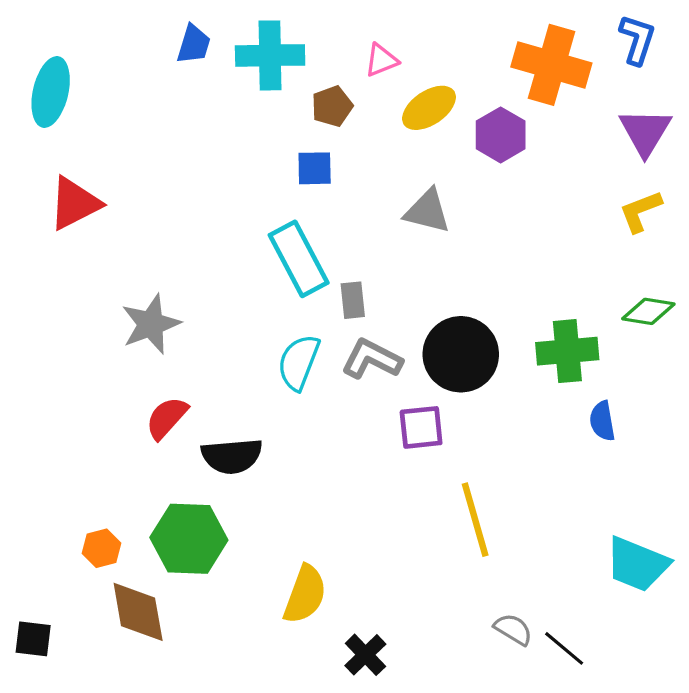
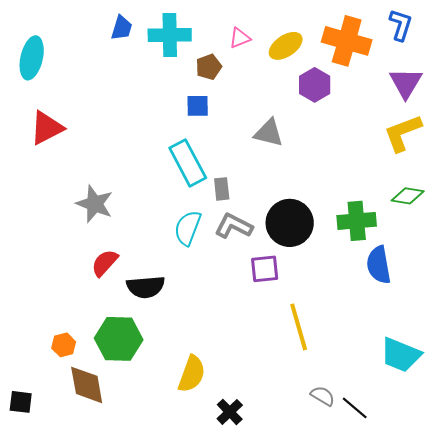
yellow ellipse: (429, 108) -> (286, 46), moved
yellow L-shape: (640, 211) -> (403, 133), size x1.4
gray star: (151, 324) -> (95, 204), turned -30
blue semicircle: (602, 421) -> (379, 265), size x1.5

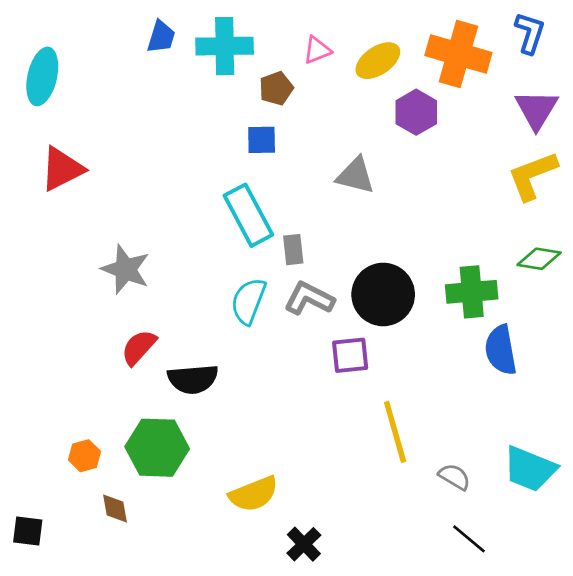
yellow semicircle: (192, 374) -> (254, 494), turned 48
brown diamond: (87, 385) -> (115, 509), size x0.6
gray semicircle: (323, 396) -> (454, 477), moved

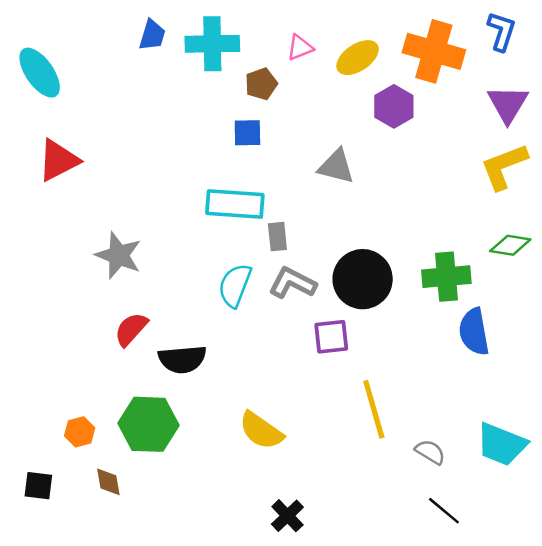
cyan ellipse: (42, 76) -> (40, 73), turned -48
cyan rectangle: (248, 215) -> (235, 204), turned -58
yellow semicircle: (254, 494) -> (261, 431), moved, turned 57
black square: (28, 531) -> (38, 486), moved

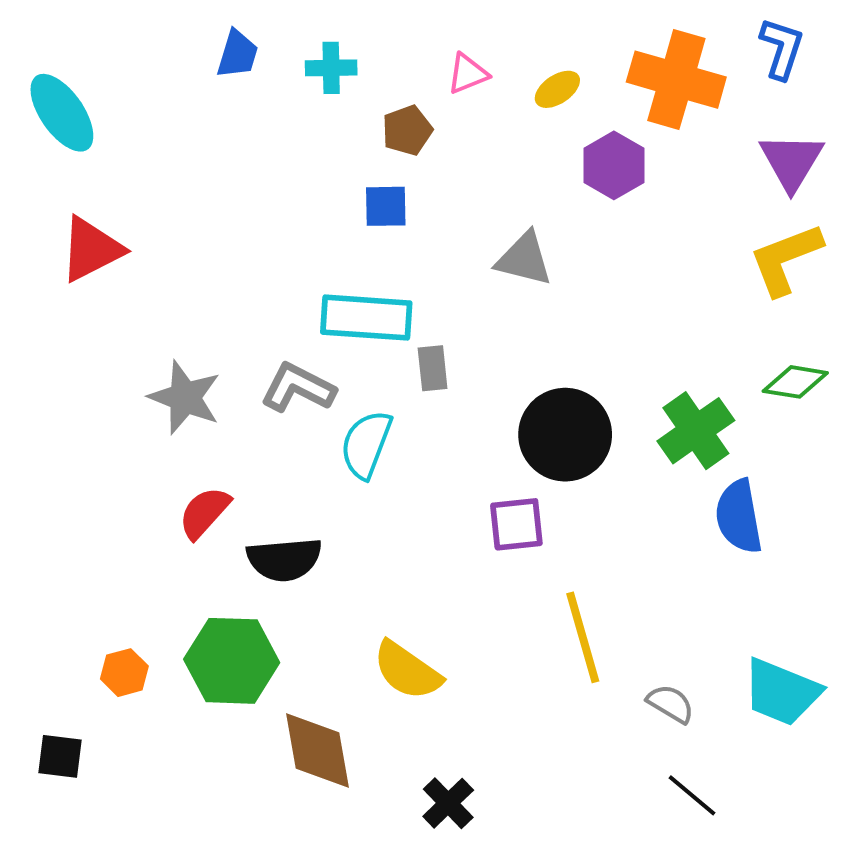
cyan cross: (212, 44) -> (331, 68), size x0.6
yellow ellipse: (358, 58) -> (557, 89), size x0.7
green cross: (446, 277) -> (696, 431), turned -30
gray L-shape: (292, 283) -> (298, 388), moved
brown diamond: (108, 482) -> (317, 751), moved, size x1.8

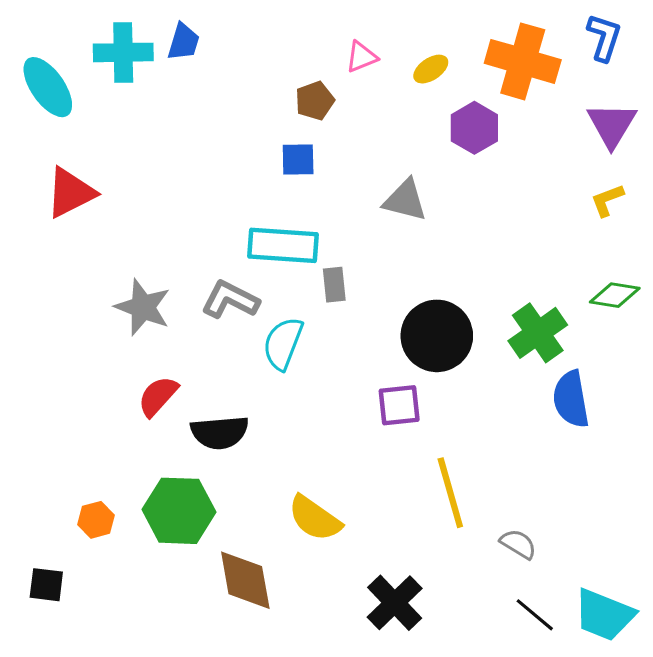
cyan cross: (331, 68) -> (123, 52), moved, size x1.5
yellow L-shape: (786, 259) -> (607, 200), size x0.6
cyan trapezoid: (782, 692) -> (604, 615), moved
black cross: (448, 803) -> (395, 603), moved, size x1.4

